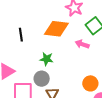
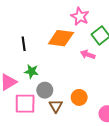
green star: (47, 59) -> (31, 71), moved
orange circle: (90, 83) -> (79, 97), moved

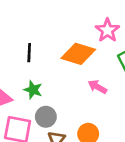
pink arrow: (88, 55) -> (97, 87), moved

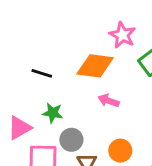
black line: (29, 53) -> (42, 73), turned -66
pink arrow: (97, 87) -> (109, 101), moved

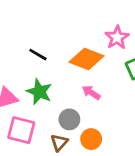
green star: (53, 113) -> (39, 92), size x1.4
gray circle: (71, 140) -> (69, 119), moved

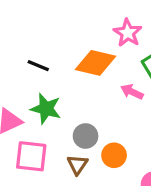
pink arrow: (91, 93) -> (132, 92), moved

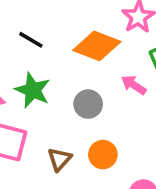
gray circle: (86, 136) -> (88, 104), moved

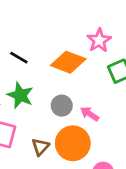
pink arrow: (134, 85) -> (90, 114), moved
orange circle: (103, 155) -> (73, 143), size x1.6

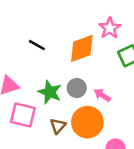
orange diamond: (68, 62) -> (82, 48), turned -40
green star: (20, 95) -> (50, 92), moved

